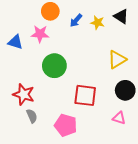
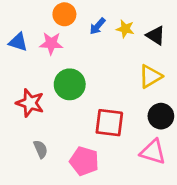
black triangle: (121, 16) -> (156, 35), moved
blue triangle: (15, 42) -> (18, 42), moved
red star: (24, 94) -> (30, 103), moved
pink triangle: (119, 118) -> (153, 152), size x1.5

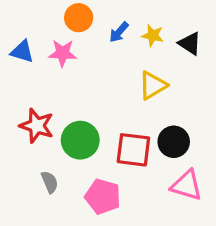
yellow triangle: (150, 76) -> (153, 85), moved
green circle: (70, 84) -> (80, 140), moved
black circle: (161, 116) -> (174, 142), moved

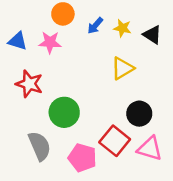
red star: (37, 126) -> (29, 84), moved
red square: (133, 150) -> (115, 141), moved, turned 32
gray semicircle: (50, 182) -> (40, 146), size x1.6

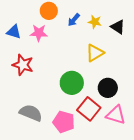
green circle: (64, 112) -> (72, 83), moved
gray semicircle: (40, 146) -> (31, 113), turned -45

